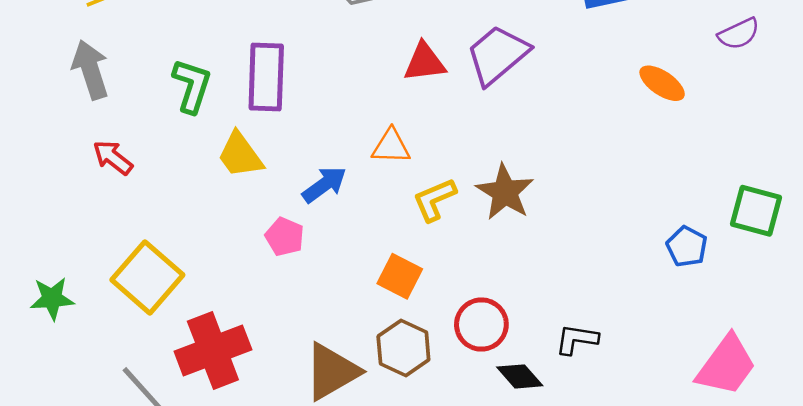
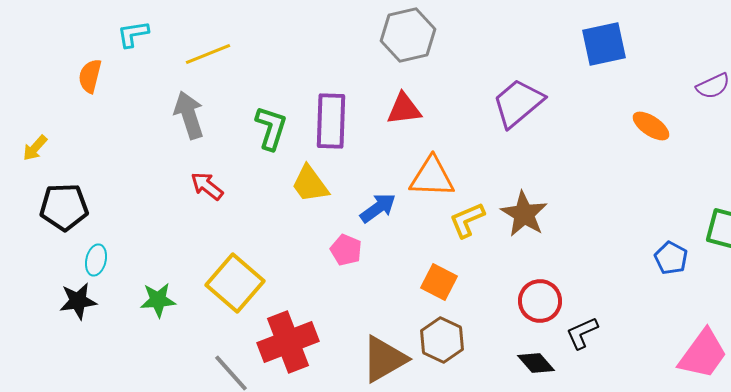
red triangle: (424, 62) -> (404, 109), moved
orange triangle: (391, 146) -> (432, 177), size x1.4
red circle: (481, 325) -> (540, 301), moved
black L-shape: (577, 339) -> (582, 333), turned -33

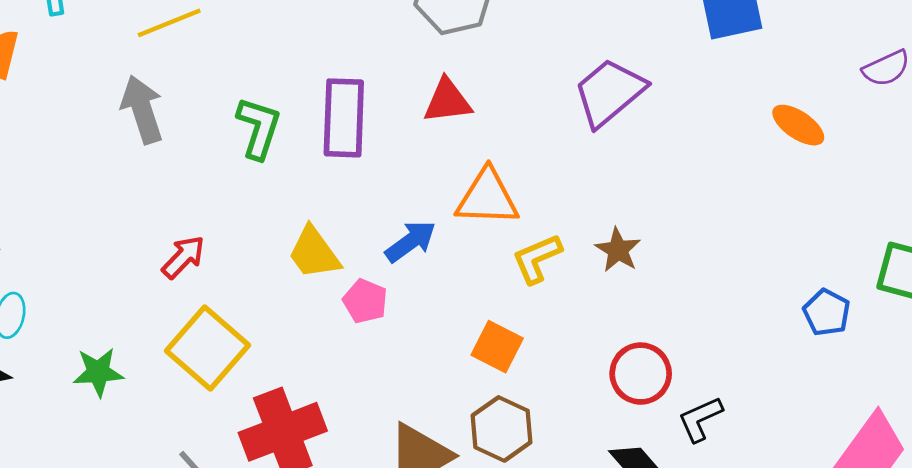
yellow trapezoid: (310, 184) -> (314, 253), moved
red arrow: (207, 186) -> (183, 257), moved, turned 96
brown star: (524, 214) -> (618, 250), size x0.7

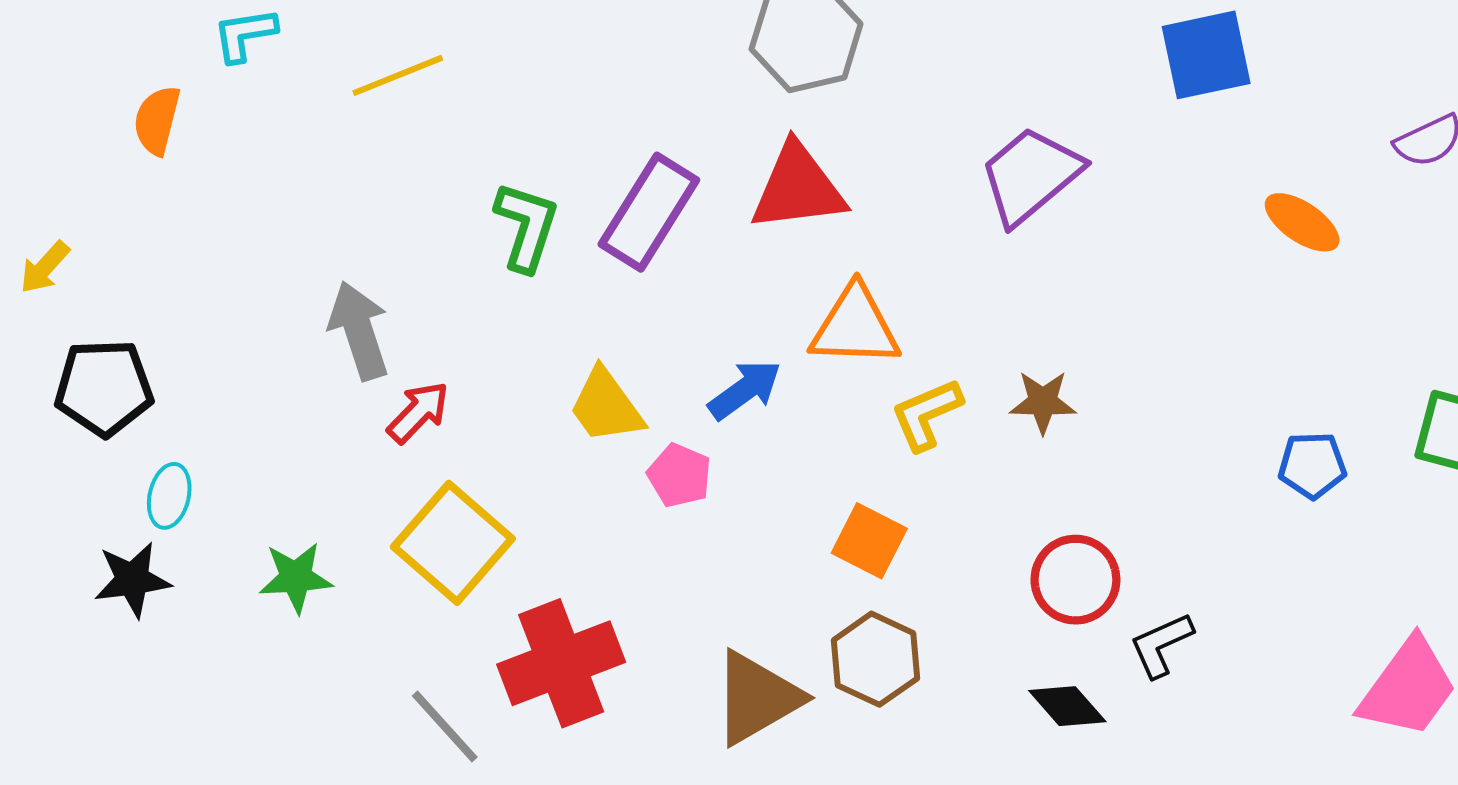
red triangle: (448, 101) -> (798, 188), size x1.4
gray arrow: (142, 109) -> (359, 331), moved
purple rectangle: (344, 118) -> (649, 212), turned 30
brown star: (618, 250) -> (1043, 402), turned -30
blue pentagon: (827, 312) -> (1312, 465), moved, turned -30

